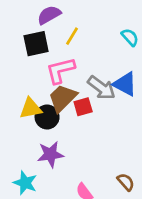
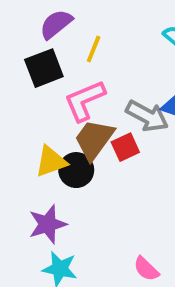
purple star: (50, 154) -> (48, 224), moved

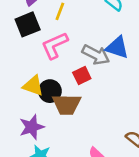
brown trapezoid: (94, 139) -> (67, 104), moved, turned -124
yellow triangle: (51, 161) -> (33, 86), turned 40

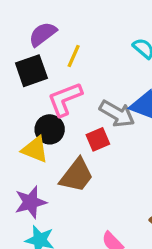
black circle: (50, 91) -> (50, 129), moved
brown trapezoid: (67, 104) -> (77, 175), turned -56

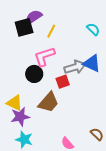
black square: (31, 71) -> (24, 27), moved
gray arrow: (117, 114) -> (75, 67), turned -50
yellow triangle: (35, 150) -> (15, 103), moved

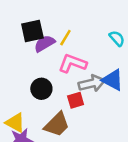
purple semicircle: (34, 17) -> (45, 43), moved
pink L-shape: (44, 56) -> (72, 63), moved, turned 35

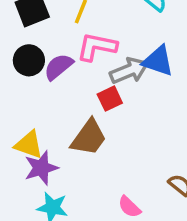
purple semicircle: (45, 43) -> (59, 67), moved
black circle: (41, 89) -> (29, 60), moved

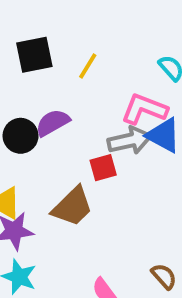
pink L-shape: (97, 47) -> (144, 109), moved
black circle: (29, 60) -> (21, 136), moved

